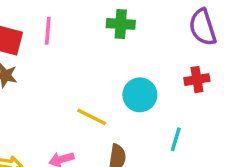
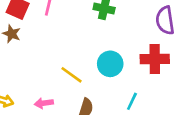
red cross: (197, 80) -> (155, 59), size x1.5

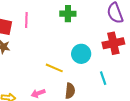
cyan line: (132, 101) -> (103, 78), turned -32

